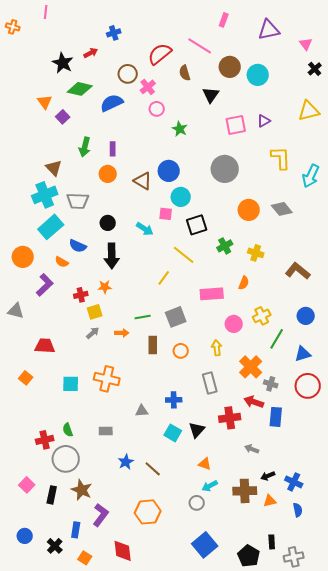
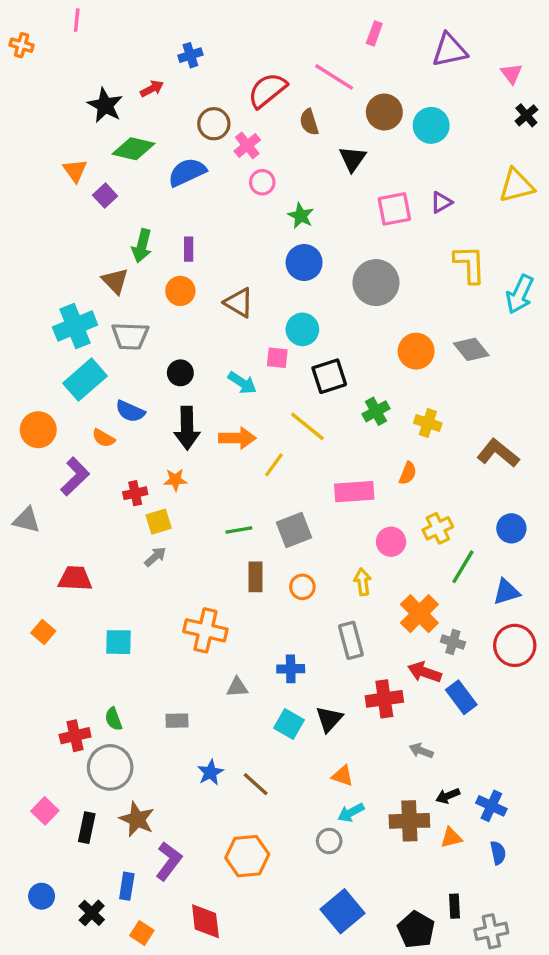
brown triangle: (54, 168) -> (115, 281), moved
blue circle: (169, 171) -> (304, 262), moved
orange arrow: (122, 333) -> (237, 438), moved, size x1.5
orange cross: (107, 379) -> (205, 630), moved
blue rectangle: (276, 417) -> (461, 697), turned -42

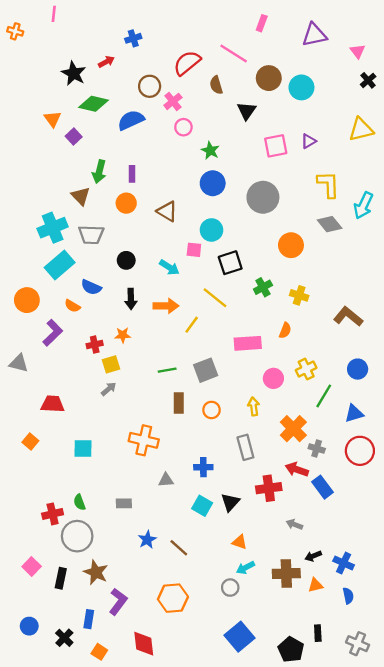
gray diamond: (471, 349) -> (330, 224), moved
black arrow: (187, 428) -> (131, 299), size x0.7
gray cross: (491, 931) -> (358, 644), moved, turned 35

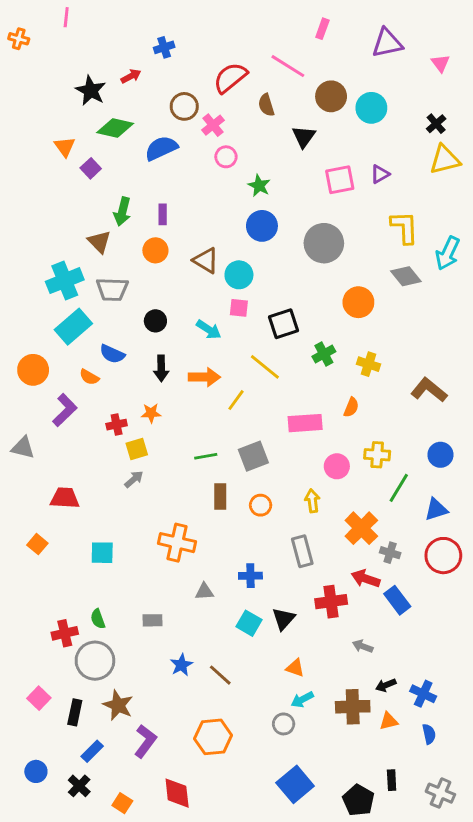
black cross: (368, 80) -> (436, 124), moved
cyan circle: (212, 230) -> (239, 275), moved
yellow cross: (306, 369) -> (377, 455), turned 30
blue rectangle: (89, 619) -> (92, 751), moved, turned 36

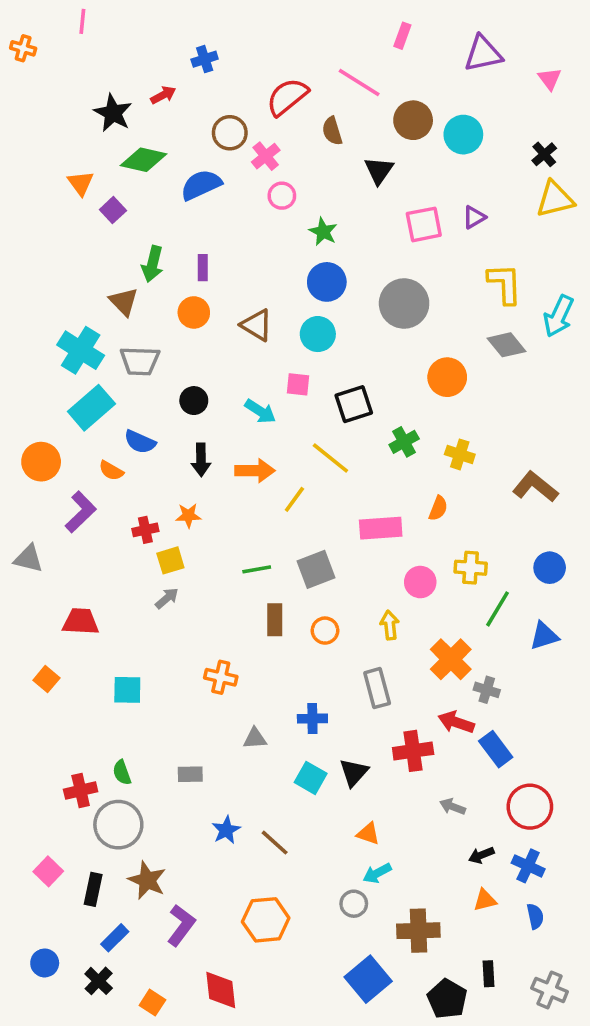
cyan circle: (239, 275) -> (318, 334), moved
cyan cross: (65, 281) -> (81, 350), turned -36
orange cross: (177, 543) -> (221, 677), size x0.7
red circle: (443, 556) -> (530, 807), moved
brown cross: (353, 707) -> (418, 931), moved

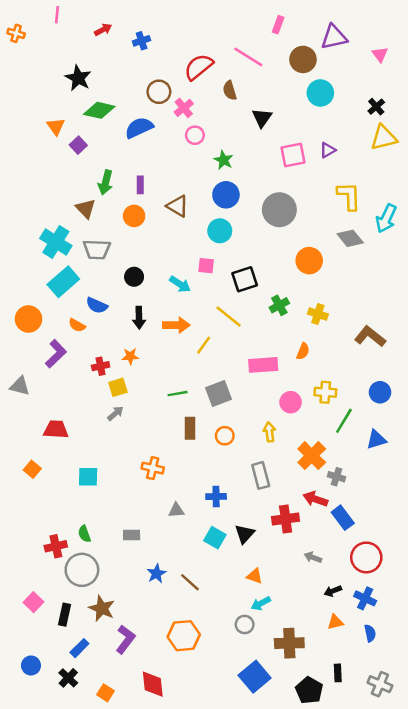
red arrow: (163, 95) -> (103, 30), moved
brown circle: (413, 120) -> (303, 59), moved
brown triangle: (257, 325) -> (178, 206), moved

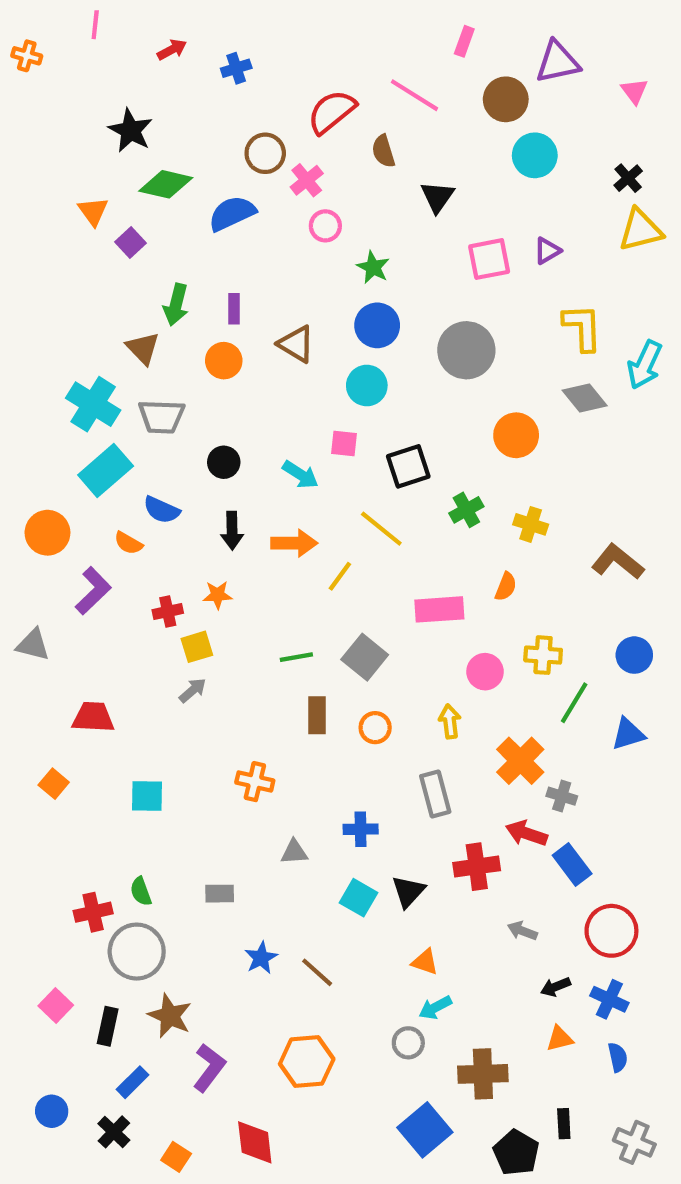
gray square: (219, 394) -> (365, 657), turned -30

